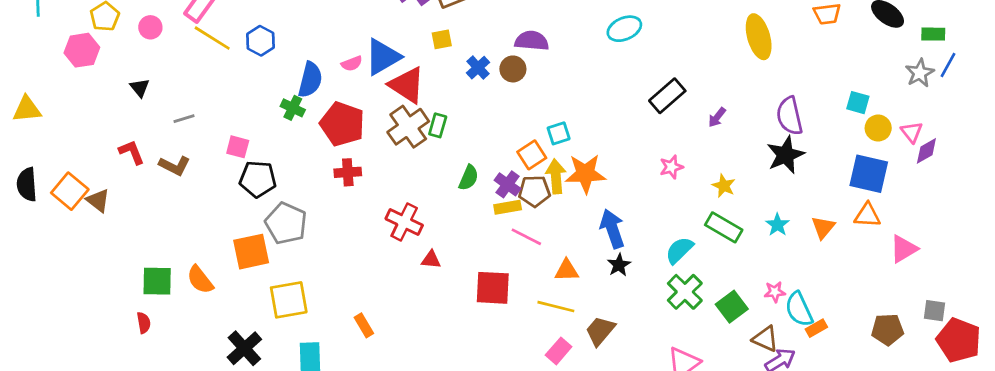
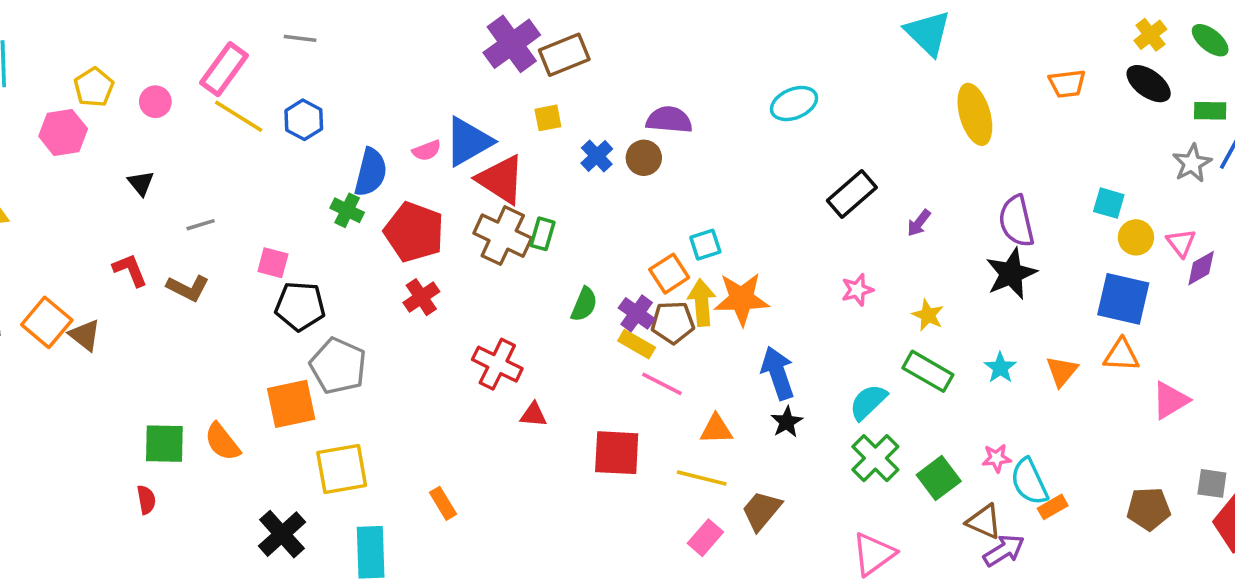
brown cross: (408, 127) -> (503, 236), turned -30
red cross: (348, 172) -> (421, 297), turned -30
yellow rectangle: (508, 207) -> (637, 344), turned 40

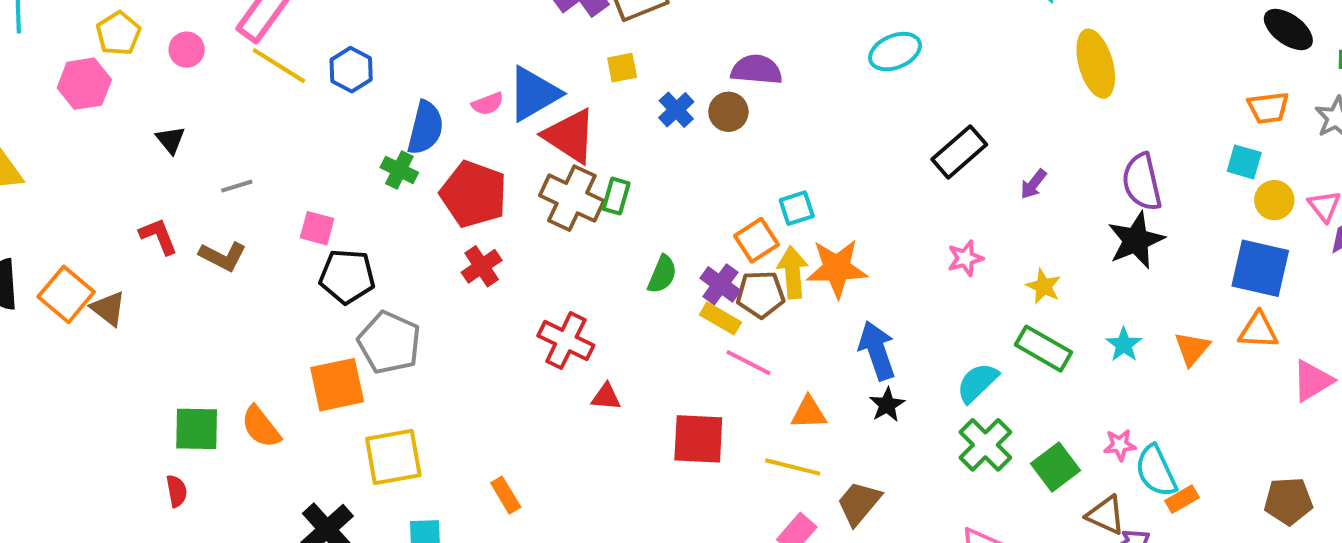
orange trapezoid: (1067, 84) -> (1268, 108), moved

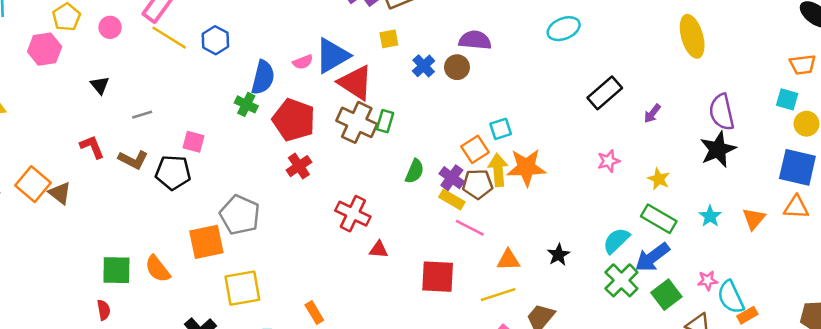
black pentagon: (347, 276) -> (173, 173), moved
blue arrow: (877, 351) -> (652, 257), moved, turned -108
yellow line: (793, 467) -> (498, 295), turned -32

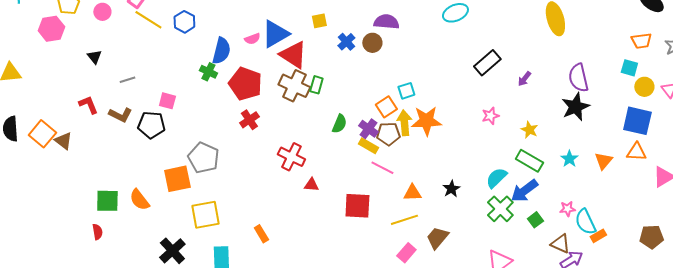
green square: (666, 295) -> (535, 220), size x0.7

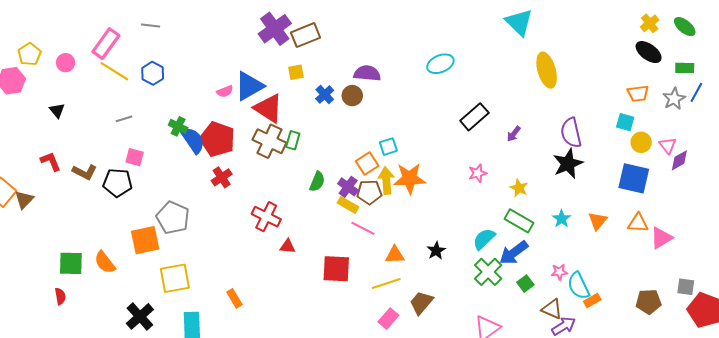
blue semicircle: (221, 51) -> (193, 140), moved, turned -48
gray line: (127, 80) -> (124, 119), moved
brown triangle: (63, 141) -> (24, 200), turned 36
orange triangle: (636, 152) -> (638, 223), moved

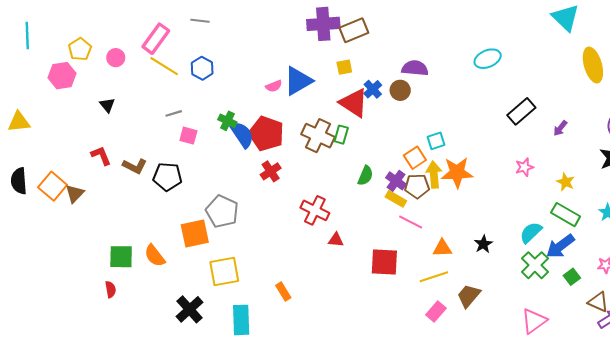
purple cross: (275, 29) -> (323, 24), turned 32
red triangle: (268, 108) -> (354, 103), moved
pink square: (135, 157) -> (188, 136), moved

